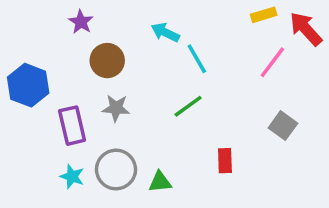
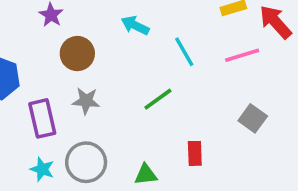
cyan line: (197, 59) -> (184, 52), moved
pink line: (272, 62) -> (242, 55), turned 36
green triangle: (160, 182) -> (146, 175), moved

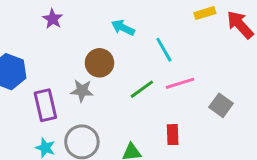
brown circle: (77, 54) -> (99, 63), moved
pink line: (242, 55) -> (180, 83), moved

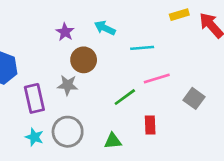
purple star: (53, 19) -> (65, 32), moved
cyan line: (164, 50) -> (142, 48), turned -65
green line: (142, 89) -> (125, 97), moved

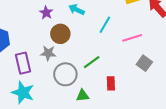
cyan line: (142, 48) -> (105, 25), turned -54
pink line: (157, 78) -> (132, 38), moved
gray circle: (68, 132) -> (65, 74), moved
cyan star: (34, 137) -> (23, 93), size x1.6

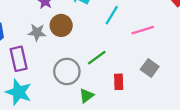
gray star: (48, 53) -> (37, 32), moved
gray square: (144, 63) -> (150, 68), moved
green triangle: (83, 96) -> (86, 96), turned -32

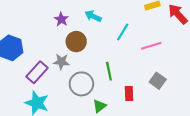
gray star: (37, 32) -> (61, 62), moved
green line: (97, 58) -> (109, 71), turned -66
purple rectangle: (19, 59) -> (37, 72), turned 55

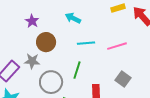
cyan arrow: (93, 16) -> (73, 18), moved
cyan line: (123, 32) -> (86, 43), moved, turned 54
green line: (109, 71) -> (77, 70), turned 30

